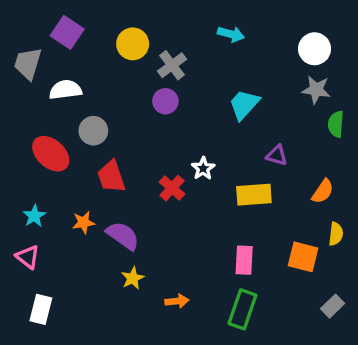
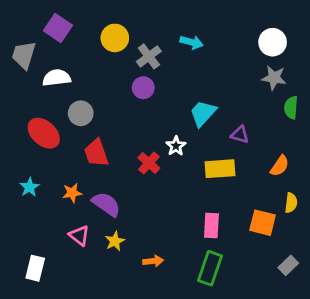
cyan arrow: (231, 34) -> (192, 42), moved
cyan trapezoid: (244, 105) -> (203, 113), moved
pink triangle: (28, 257) -> (79, 235), moved

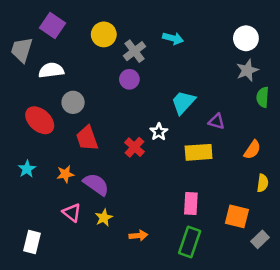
gray star: (274, 78) -> (247, 70), turned -30
orange square: (263, 223) -> (237, 216), moved

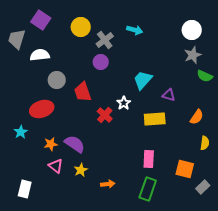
green semicircle: (263, 97) -> (205, 76), turned -70
red ellipse: (40, 120) -> (42, 109), moved, turned -60
red trapezoid: (87, 138) -> (83, 92), moved
orange star: (65, 174) -> (51, 144), moved

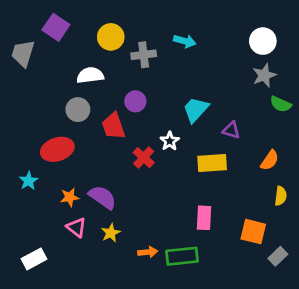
gray cross: (105, 40) -> (144, 55), turned 30
white semicircle: (40, 55) -> (90, 75), moved
purple circle: (101, 62) -> (135, 101), moved
white rectangle: (25, 189) -> (34, 259), turned 48
green rectangle: (148, 189) -> (182, 256), moved, turned 65

